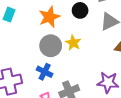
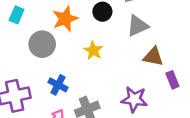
gray circle: (51, 46) -> (42, 44), moved

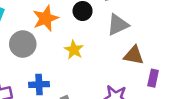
purple rectangle: (172, 80) -> (153, 78), turned 35
blue cross: (58, 85) -> (39, 84), turned -30

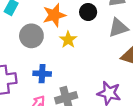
yellow star: (74, 50) -> (68, 40), moved

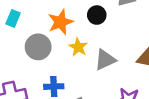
gray triangle: (118, 28) -> (105, 60), moved

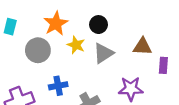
black circle: (97, 15) -> (99, 25), moved

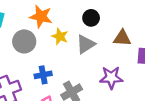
orange star: (56, 24) -> (41, 16), turned -30
black circle: (99, 25) -> (91, 18), moved

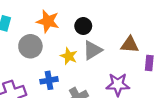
black circle: (91, 18) -> (83, 26), moved
yellow star: (60, 36) -> (69, 56), moved

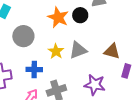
orange star: (48, 21) -> (58, 17), moved
black circle: (83, 26) -> (80, 15), moved

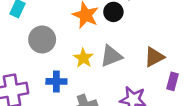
brown triangle: (112, 51) -> (154, 57), turned -42

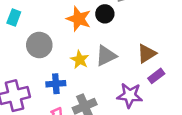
purple rectangle: (173, 81) -> (156, 76), moved, turned 42

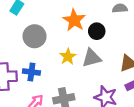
black circle: (105, 14) -> (97, 31), moved
blue cross: (56, 84) -> (31, 72), moved

